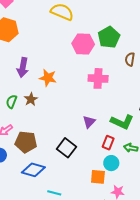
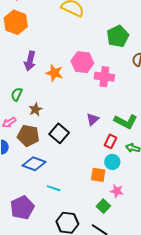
pink hexagon: (83, 44) -> (82, 62), moved
brown star: (31, 99) -> (35, 109), moved
black square: (66, 148) -> (59, 133), moved

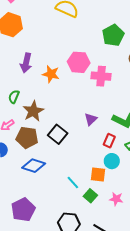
brown star: (35, 109) -> (33, 111), size x1.5
cyan line: (54, 188) -> (73, 182), moved, turned 32
pink star: (117, 191) -> (116, 199), moved
green square: (103, 206) -> (90, 196), moved

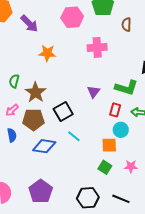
pink hexagon: (79, 62) -> (72, 17), moved
purple arrow: (26, 63) -> (29, 24), moved, turned -48
black square: (58, 134) -> (63, 112), turned 30
cyan line: (73, 182) -> (74, 136), moved

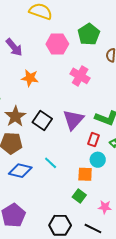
pink cross: (97, 47) -> (80, 76), turned 30
purple triangle: (94, 92) -> (73, 120), size x1.6
black square: (63, 112) -> (42, 120), moved, turned -30
pink star: (131, 166) -> (105, 207), moved

